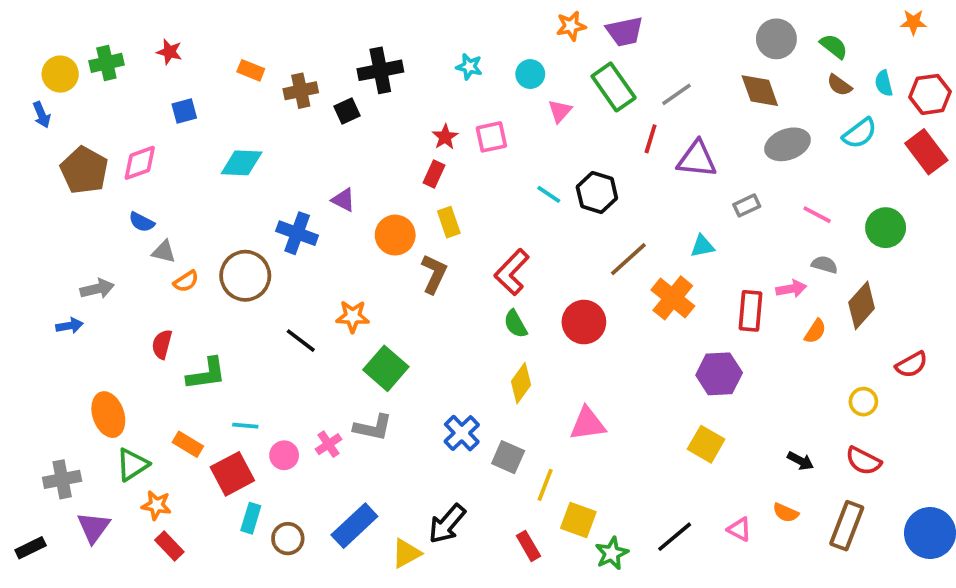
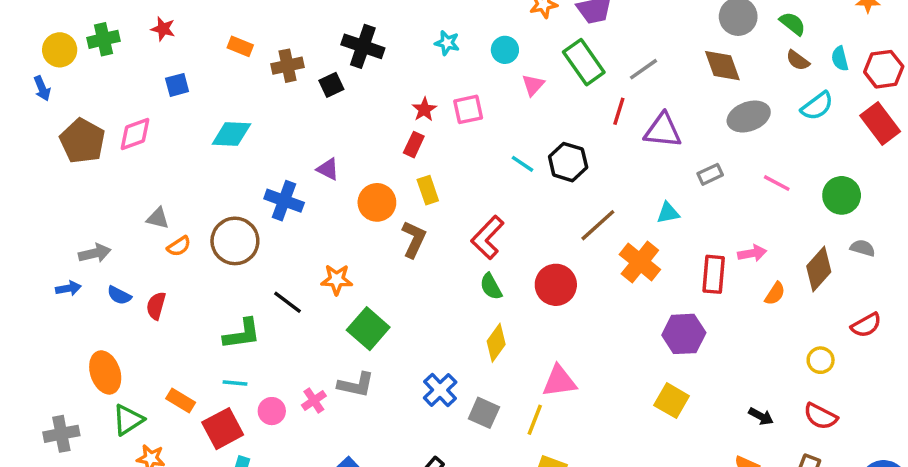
black cross: (380, 70) -> (363, 46), turned 30
blue semicircle: (142, 222) -> (119, 295), moved
gray semicircle: (825, 265) -> (863, 248), moved
green L-shape: (206, 374) -> (242, 334), moved
yellow line: (545, 485) -> (535, 420), moved

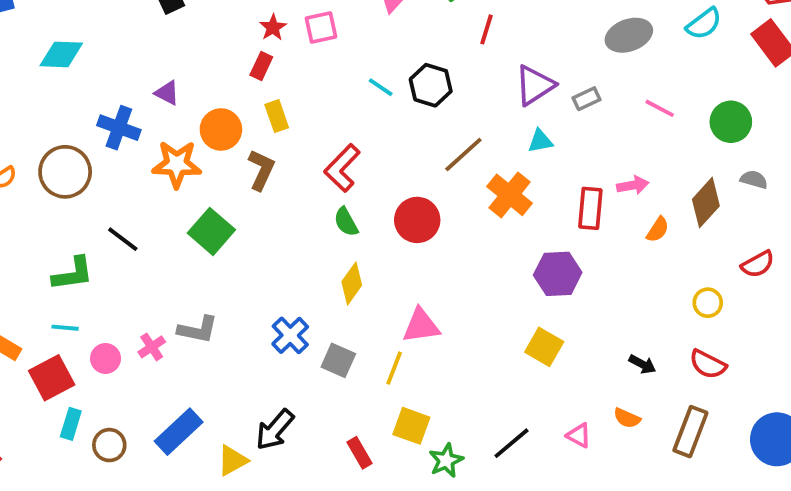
purple triangle: (663, 131) -> (535, 85), moved, turned -39
orange star: (337, 280) -> (177, 164), moved, size x1.4
green square: (368, 329) -> (211, 231), moved

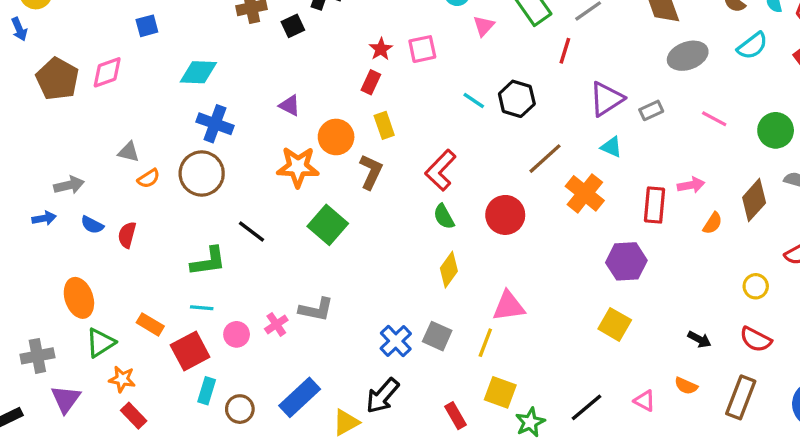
blue cross: (119, 128) -> (215, 124), moved
cyan triangle: (540, 141) -> (611, 147), turned 35
blue cross: (290, 335) -> (396, 341), moved

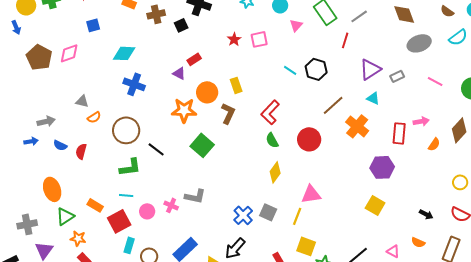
red rectangle: (371, 82) -> (194, 59), moved, turned 32
brown circle: (202, 173) -> (126, 130), moved
pink cross: (276, 324) -> (171, 205), turned -32

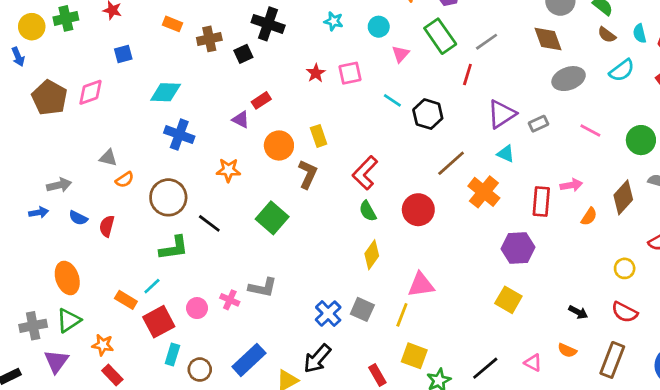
cyan line: (290, 70) -> (392, 100), moved
orange star: (184, 110) -> (228, 170), moved, size x0.7
cyan line: (126, 195) -> (152, 286), moved, turned -48
green triangle: (65, 216) -> (69, 320), moved

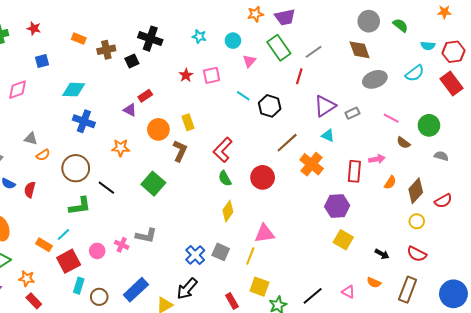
cyan semicircle: (640, 33) -> (428, 46), turned -72
brown semicircle: (607, 35) -> (403, 143), moved
brown diamond: (623, 197) -> (416, 191), moved
yellow square: (508, 300) -> (343, 240), moved

